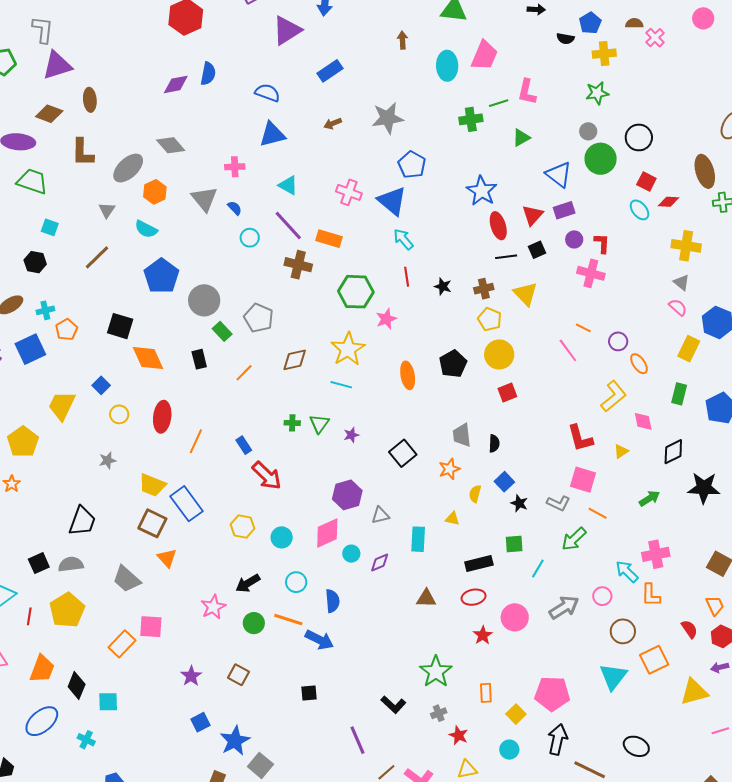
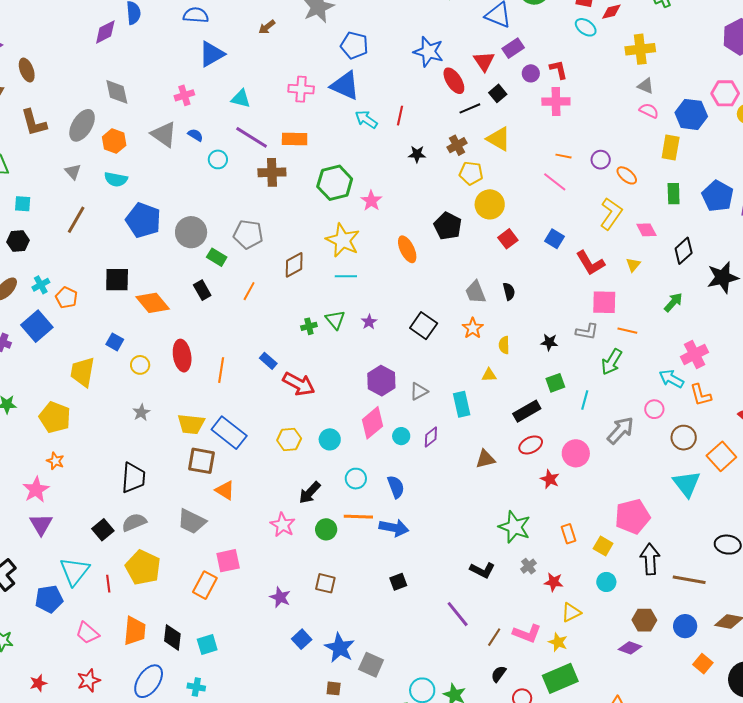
gray diamond: (171, 145) -> (117, 92), turned 44
red line: (407, 277) -> (400, 116), moved, turned 36
blue square: (504, 482) -> (555, 239), moved

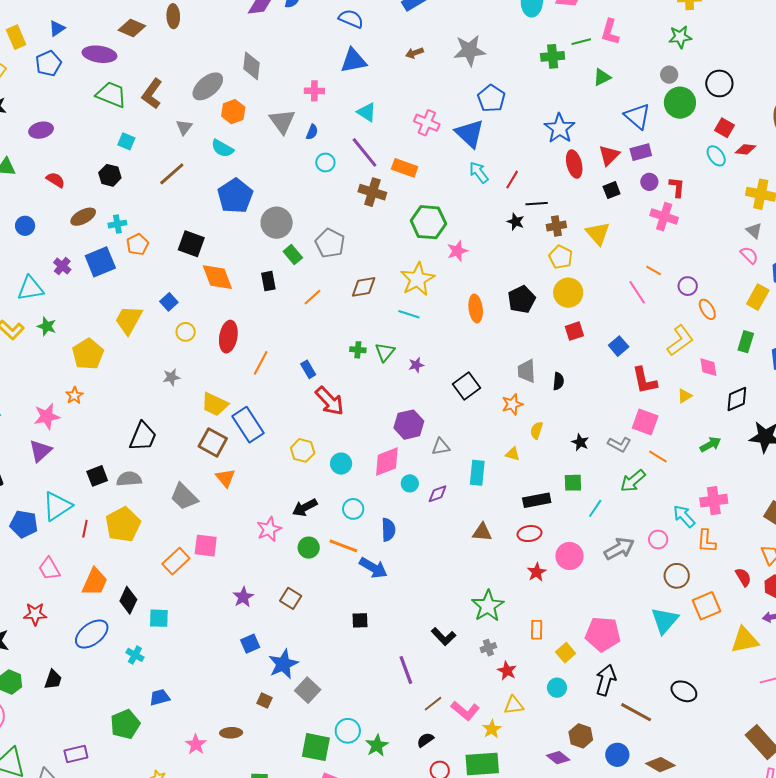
black line: (470, 108) -> (537, 204), moved
brown L-shape: (34, 123) -> (152, 94), moved, turned 32
blue semicircle: (195, 135) -> (312, 132), turned 63

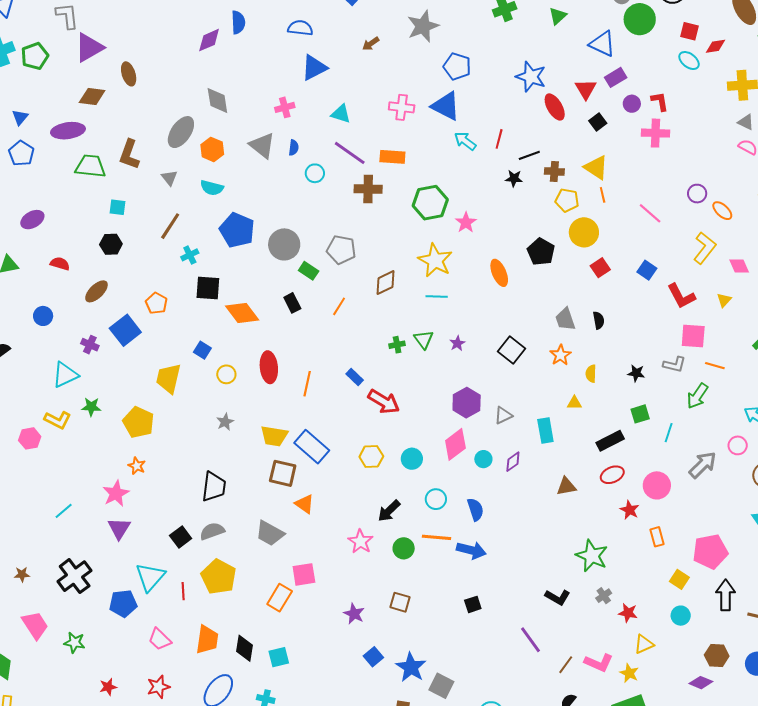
cyan cross: (117, 224) -> (190, 255), moved
brown cross: (556, 226) -> (554, 171), turned 30
orange line: (654, 271) -> (603, 195), moved, turned 63
orange rectangle: (537, 630) -> (657, 537), moved

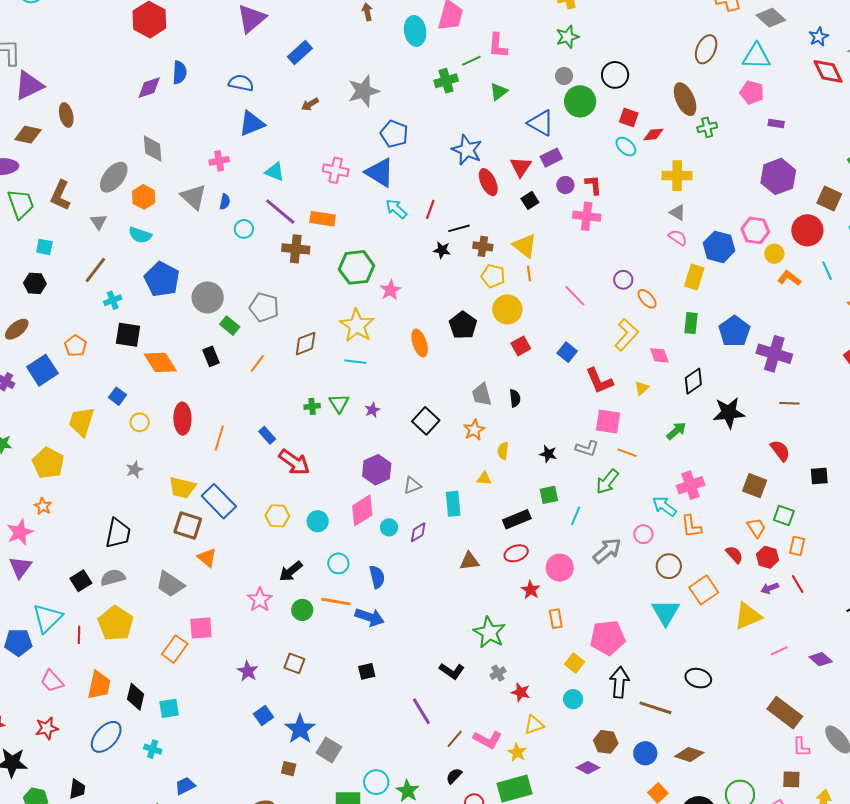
green trapezoid: (90, 166) -> (21, 204), turned 60

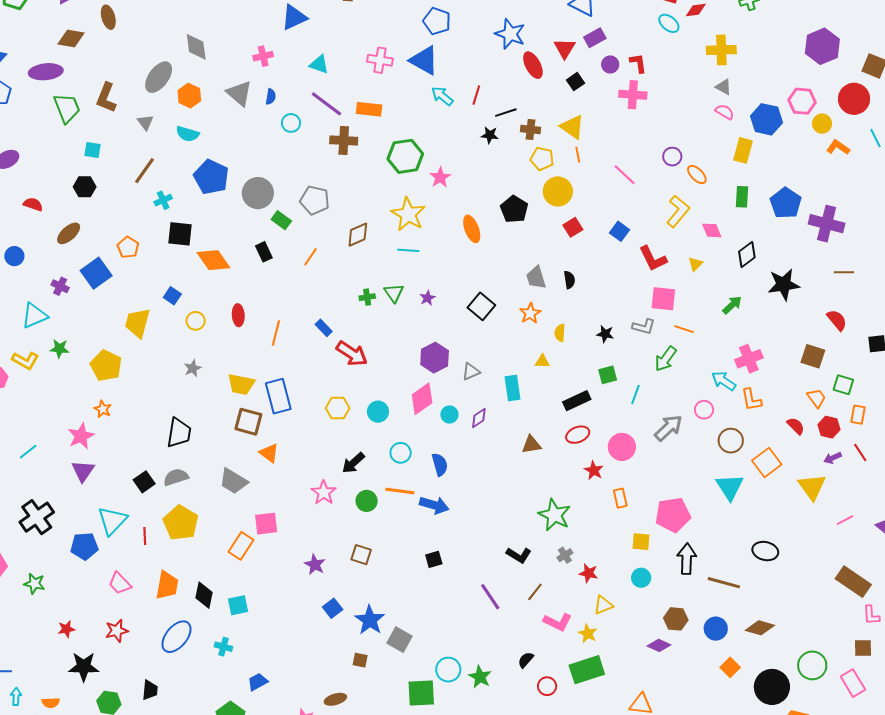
red ellipse: (182, 419) -> (238, 315), size x0.7
blue rectangle: (219, 501) -> (278, 396), turned 32
yellow triangle: (748, 616) -> (812, 487), turned -40
yellow square: (575, 663) -> (641, 542), turned -30
brown line: (455, 739) -> (535, 592), moved

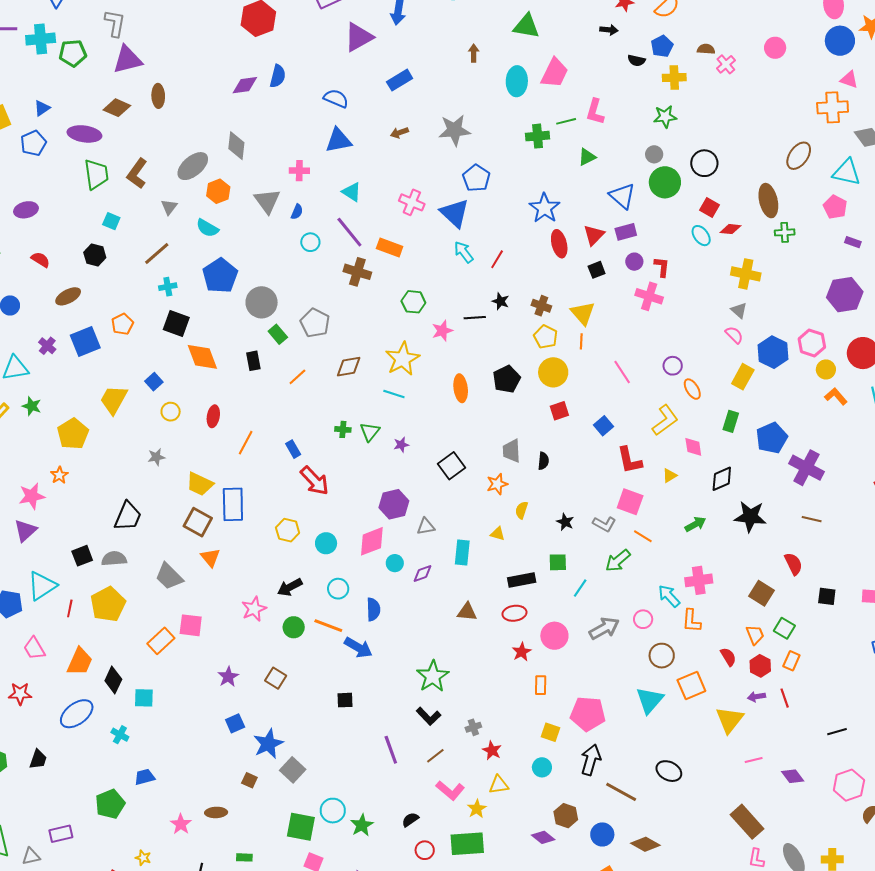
black line: (506, 113) -> (475, 318), moved
green hexagon: (405, 156) -> (413, 302), size x0.7
green star: (554, 515) -> (433, 676), moved

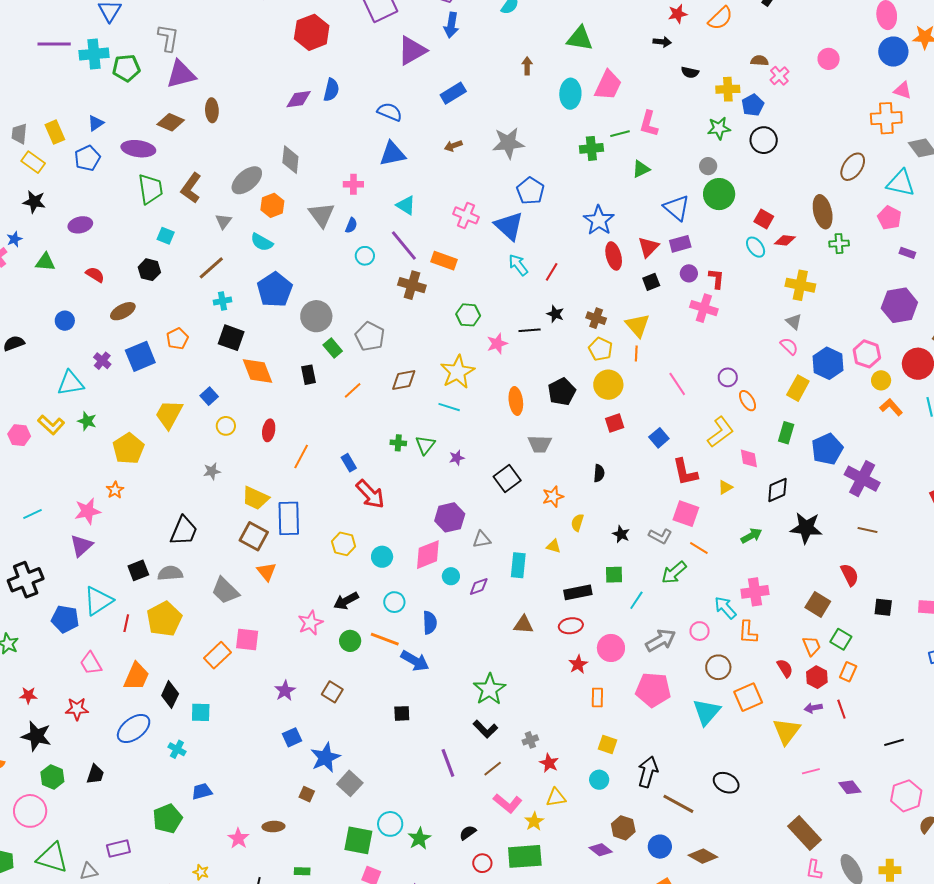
blue pentagon: (662, 46) -> (753, 105), moved
black circle: (704, 163) -> (764, 140), moved
gray trapezoid: (512, 451) -> (540, 444), moved, turned -85
pink pentagon: (588, 714) -> (653, 690), moved

